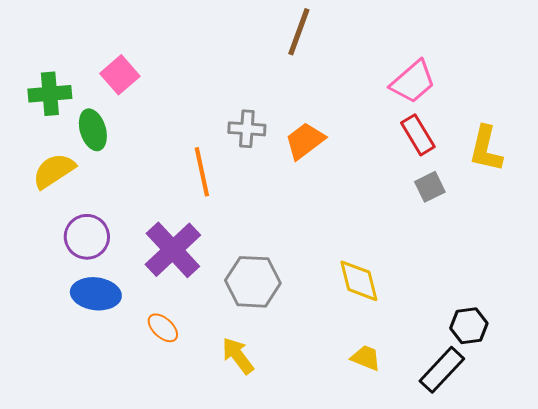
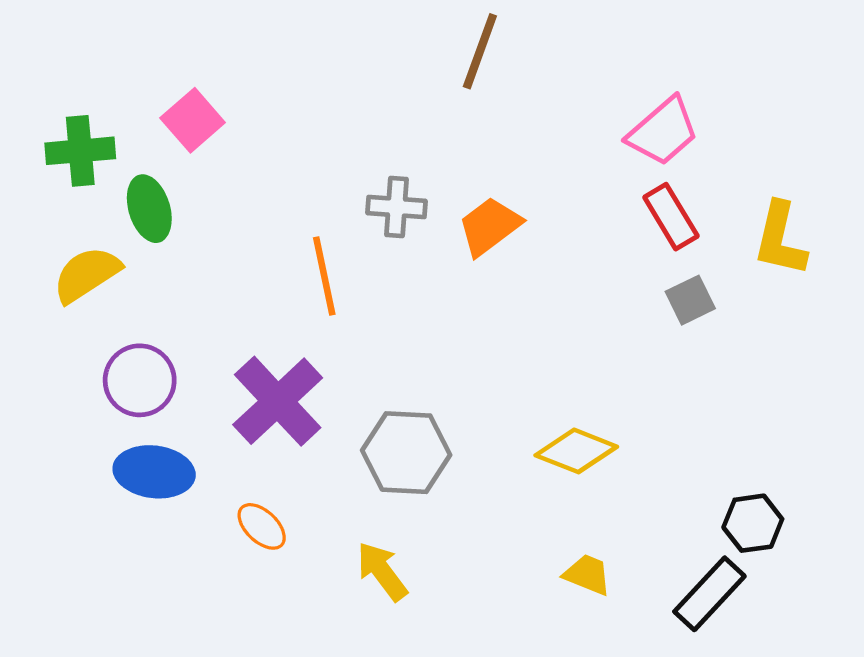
yellow diamond: (359, 281) -> (576, 451), turned -54

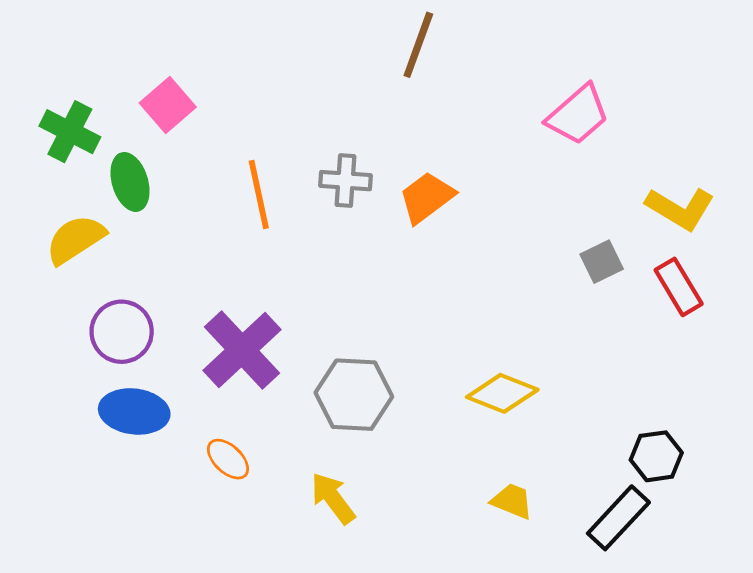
green cross: (80, 151) -> (70, 132), turned 32
red rectangle: (671, 217) -> (679, 287), moved
yellow L-shape: (780, 239) -> (680, 209), turned -72
orange line: (324, 276) -> (259, 195), moved

